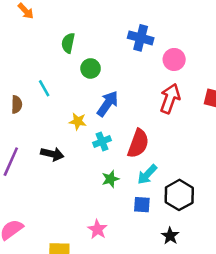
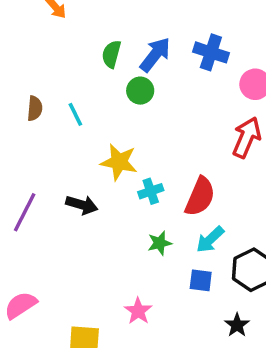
brown semicircle: (17, 104) -> (35, 108), moved
blue arrow: (108, 104) -> (155, 55), moved
yellow star: (78, 121) -> (119, 162), size x1.5

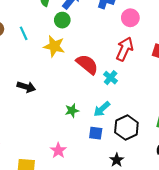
yellow star: (119, 162) -> (54, 46), moved
cyan cross: (151, 191) -> (111, 78), moved, turned -32
red semicircle: (200, 197) -> (87, 64), moved, turned -75

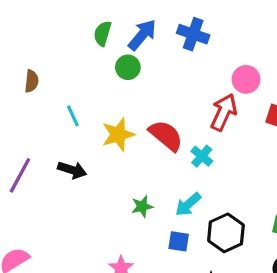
pink circle: (130, 18) -> (246, 79), moved
cyan line: (24, 33) -> (73, 116), moved
yellow star: (54, 46) -> (118, 134), moved, turned -30

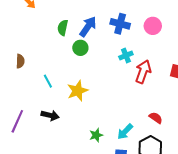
pink circle: (246, 79) -> (153, 26), moved
red semicircle: (166, 135) -> (156, 118), moved, size x0.6
cyan cross: (202, 156) -> (126, 55), moved, turned 32

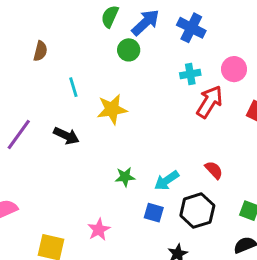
pink circle: (153, 26) -> (234, 69), moved

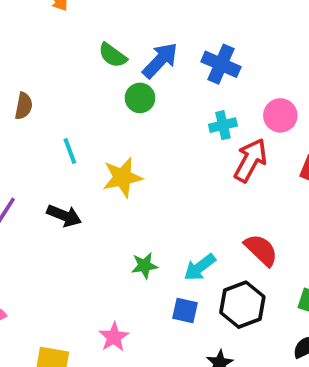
green semicircle: (110, 17) -> (113, 55), turned -75
red semicircle: (214, 170) -> (261, 250), size x1.4

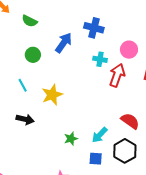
green semicircle: (113, 55) -> (30, 21), moved
blue arrow: (160, 60) -> (64, 43), moved
green circle: (140, 98) -> (33, 55), moved
cyan cross: (223, 125) -> (100, 59), turned 32

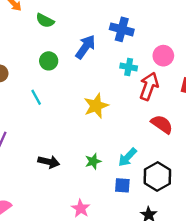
yellow star: (52, 95) -> (96, 106), moved
black arrow: (25, 119) -> (49, 162), moved
red semicircle: (130, 121) -> (162, 124), moved

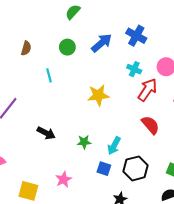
green semicircle: (45, 21) -> (73, 12), turned 91
cyan arrow: (127, 157) -> (114, 146), turned -30

